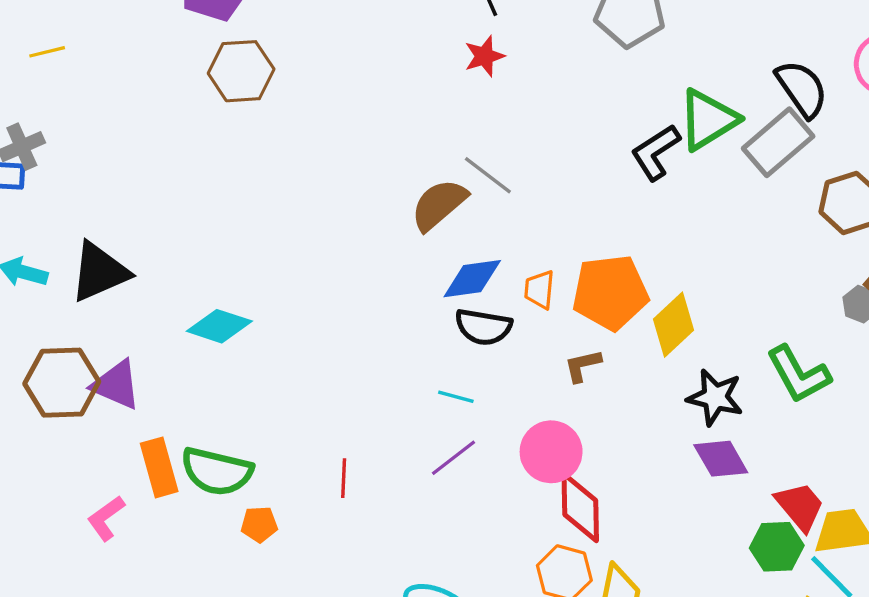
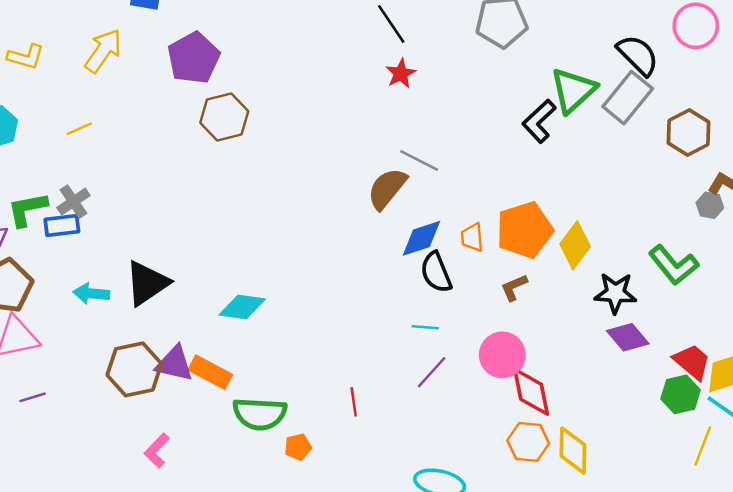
black semicircle: (483, 327) -> (436, 272), turned 69
orange rectangle: (159, 467) -> (210, 372), moved, turned -36
pink L-shape: (106, 518) -> (157, 451), moved

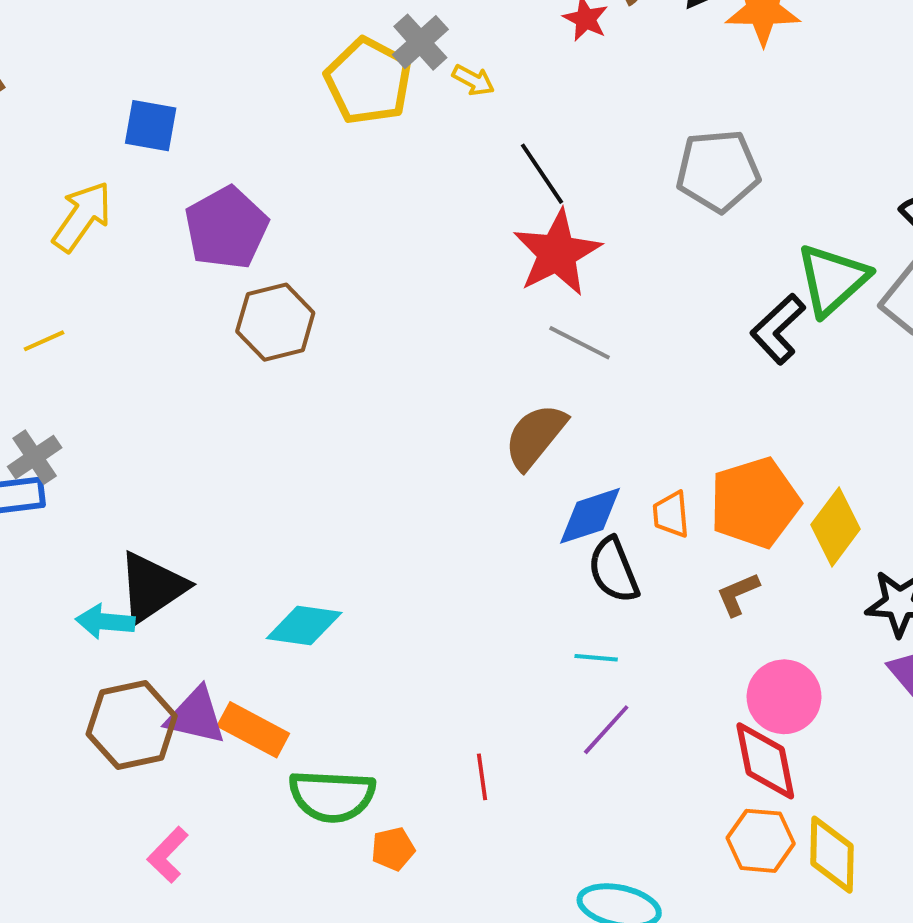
red star: (401, 74) -> (557, 253), size x1.8
gray line: (419, 160) -> (580, 343), moved
cyan arrow: (91, 293) -> (105, 622), moved
pink circle: (502, 355) -> (784, 697), moved

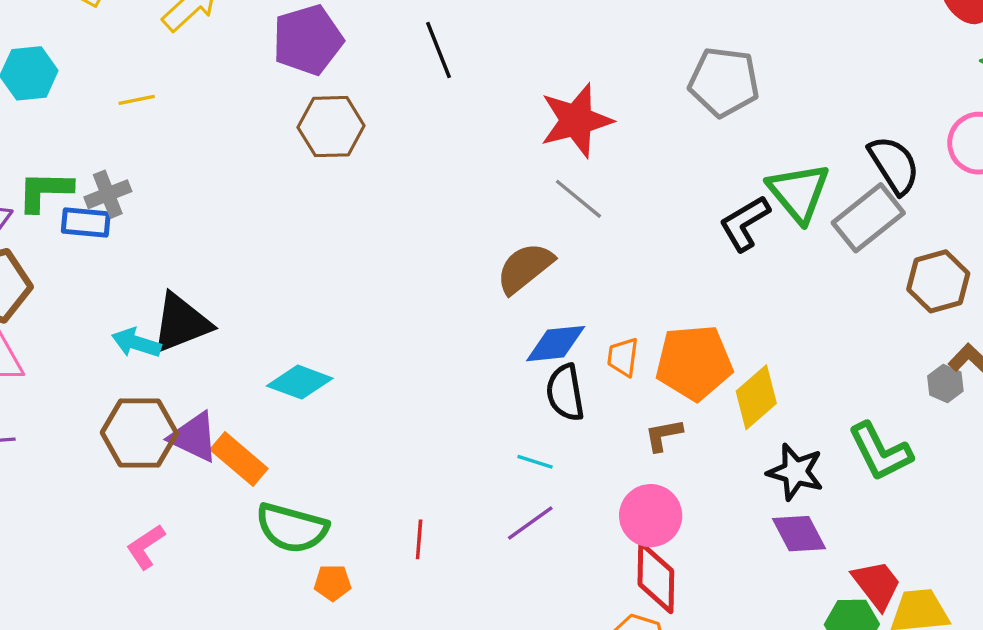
black line: (542, 174) -> (438, 50), moved
green triangle: (832, 280) -> (799, 192), turned -40
pink circle: (784, 697) -> (651, 516), moved

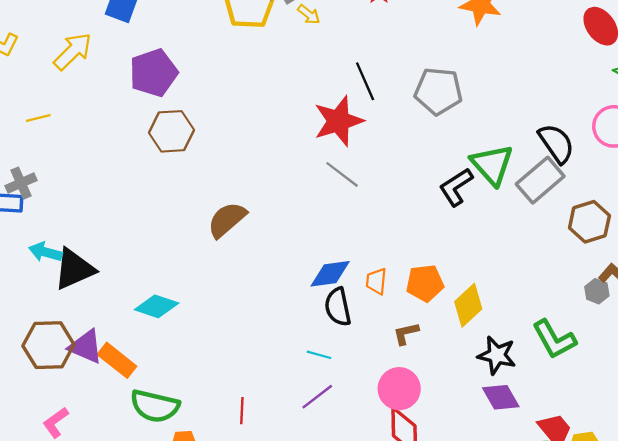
black line: (438, 50) -> (365, 81), moved
brown semicircle: (525, 268) -> (227, 220), moved
cyan arrow: (136, 343) -> (45, 252), moved
orange pentagon: (694, 363) -> (425, 283), size x0.7

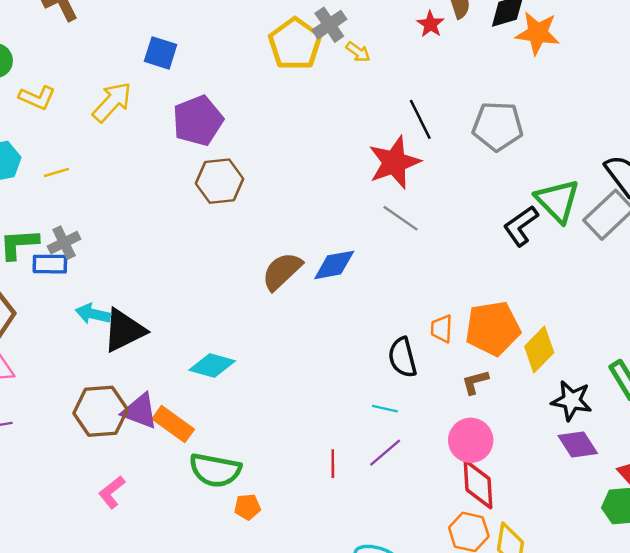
yellow line: (38, 118) -> (57, 172), moved
blue diamond: (330, 274) -> (334, 265), moved
orange pentagon: (425, 283) -> (493, 328), size x1.4
red line: (242, 411) -> (333, 464), moved

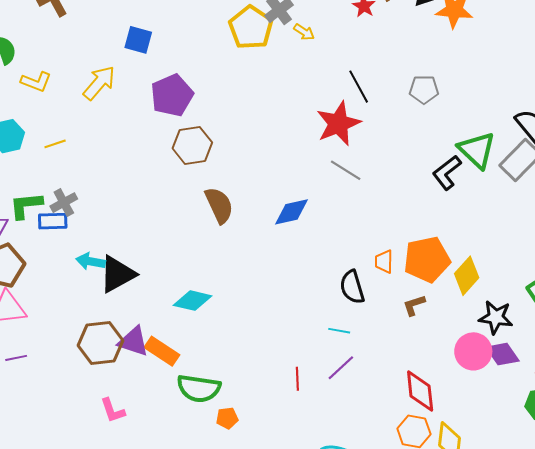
gray pentagon: (498, 126) -> (424, 89), size x0.7
brown semicircle: (282, 271) -> (219, 205), moved, turned 111
pink circle: (471, 440) -> (473, 351), moved
pink L-shape: (112, 492) -> (113, 410), turned -68

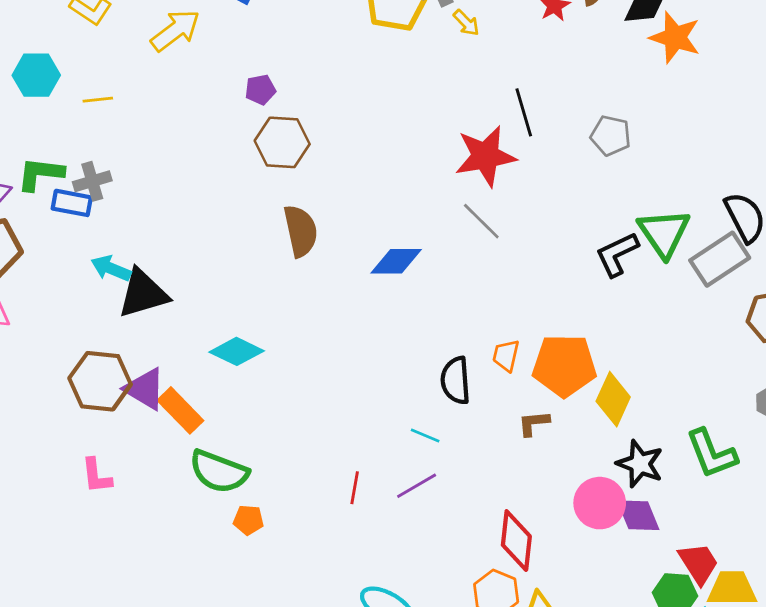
purple pentagon: (172, 95) -> (260, 90), moved, size x0.5
yellow diamond: (467, 276) -> (613, 399), turned -30

